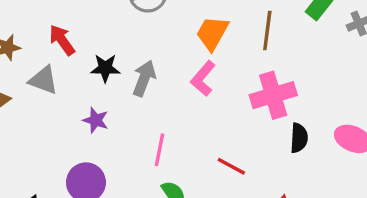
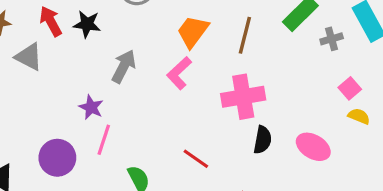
black star: (105, 68) -> (87, 24), moved
purple star: (96, 120) -> (91, 107), moved
pink line: (160, 150) -> (104, 140), moved

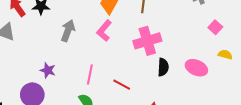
purple star: (91, 107) -> (48, 70), moved
yellow semicircle: (359, 116) -> (225, 54), moved
pink line: (104, 140) -> (90, 75), moved

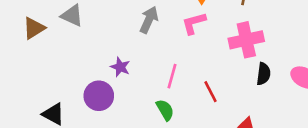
pink L-shape: (104, 31) -> (194, 23), turned 30
red line: (122, 85) -> (210, 92), turned 30

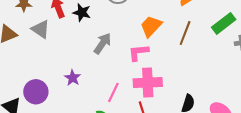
pink cross: (246, 40) -> (148, 83), moved
purple circle: (99, 96) -> (36, 92), moved

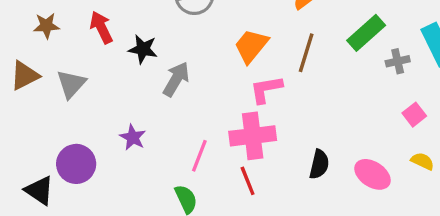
black star: (82, 12) -> (143, 49), moved
gray triangle: (41, 29) -> (71, 84), moved, turned 42
pink L-shape: (138, 52) -> (266, 89), moved

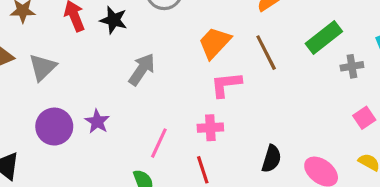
black star: (143, 49) -> (114, 20), moved
brown line: (306, 53) -> (266, 53), turned -48
pink cross: (253, 136) -> (210, 128), size x0.6
purple circle: (76, 164) -> (54, 127), moved

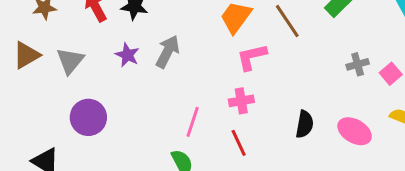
gray cross: (352, 66) -> (358, 64), moved
purple star: (97, 122) -> (127, 55), moved

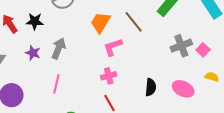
gray cross: (358, 64) -> (181, 46), size x1.5
pink line: (193, 122) -> (56, 84), moved

